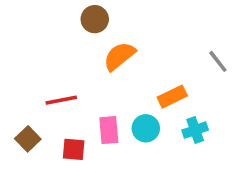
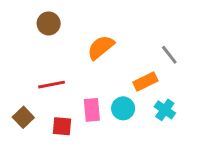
brown circle: (95, 19) -> (49, 23), moved
gray line: (218, 61) -> (169, 55), moved
cyan cross: (195, 130) -> (165, 110), turned -36

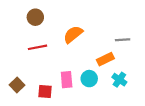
gray line: (169, 55) -> (123, 40), turned -56
red line: (52, 85) -> (37, 47), moved

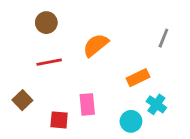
gray line: (123, 40) -> (163, 38), moved, turned -64
cyan circle: (89, 79) -> (131, 121), moved
brown square: (17, 85) -> (22, 100), moved

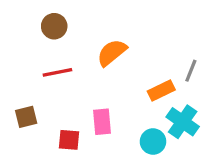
gray line: (163, 38) -> (191, 71), moved
brown square: (22, 100) -> (26, 117), turned 30
cyan cross: (156, 104) -> (183, 122), size x1.4

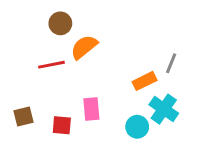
brown circle: (54, 26) -> (60, 23), moved
orange semicircle: (112, 53) -> (84, 47), moved
brown square: (26, 117) -> (23, 116), moved

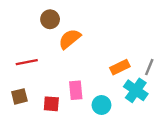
gray line: (171, 63) -> (149, 67), moved
red line: (51, 65) -> (27, 62), moved
cyan circle: (137, 127) -> (101, 105), moved

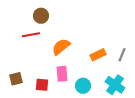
orange semicircle: (70, 39) -> (61, 47), moved
red line: (27, 62) -> (31, 35), moved
cyan cross: (136, 90) -> (115, 85), moved

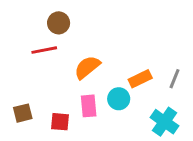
cyan circle: (83, 86) -> (119, 99), moved

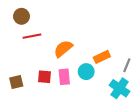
brown circle: (59, 23) -> (22, 16), moved
gray line: (175, 79) -> (127, 65), moved
red square: (60, 122) -> (44, 77), moved

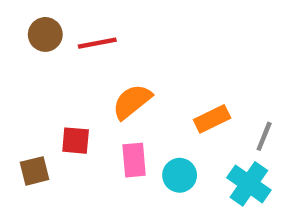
red line: (32, 36) -> (97, 43), moved
cyan circle: (86, 72) -> (180, 175), moved
red square: (44, 77) -> (76, 141), moved

